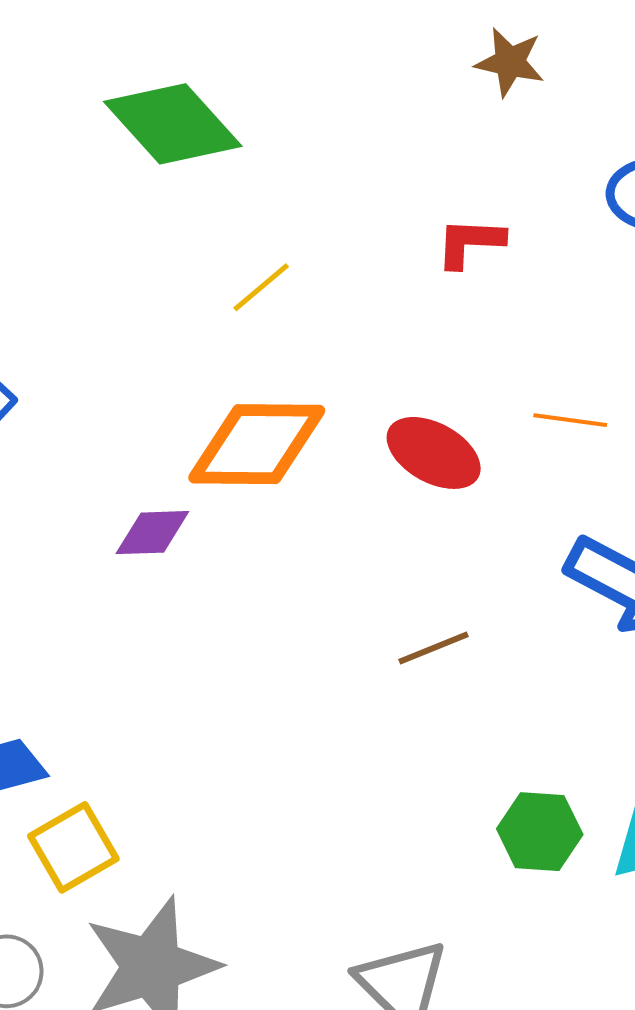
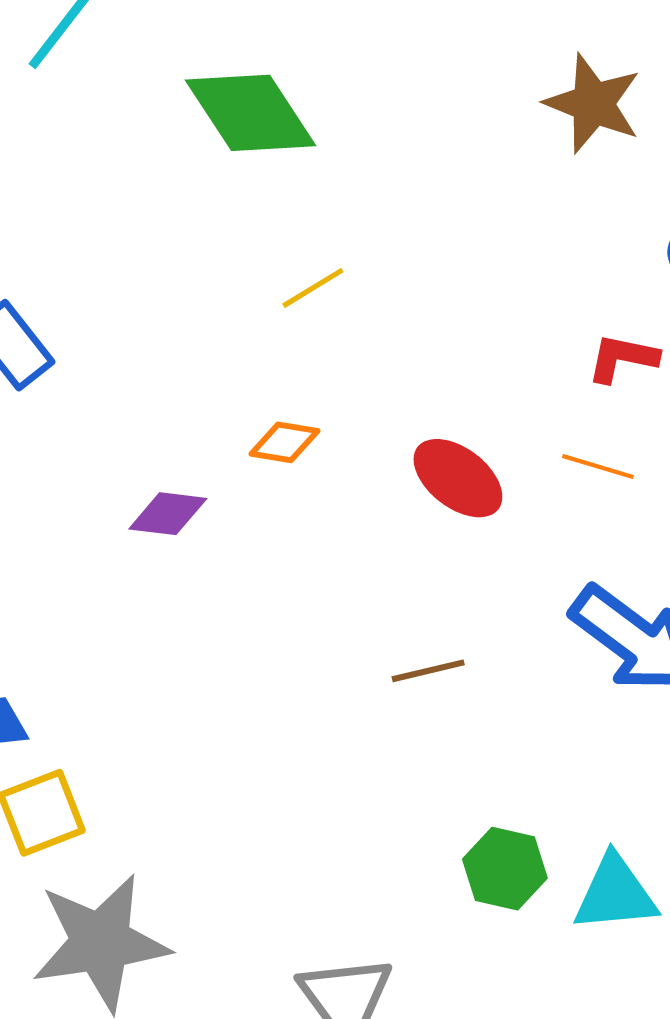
brown star: (510, 62) -> (593, 104), size x1.4
red L-shape: (470, 243) -> (623, 358), moved
orange diamond: (257, 444) -> (285, 442), size x0.5

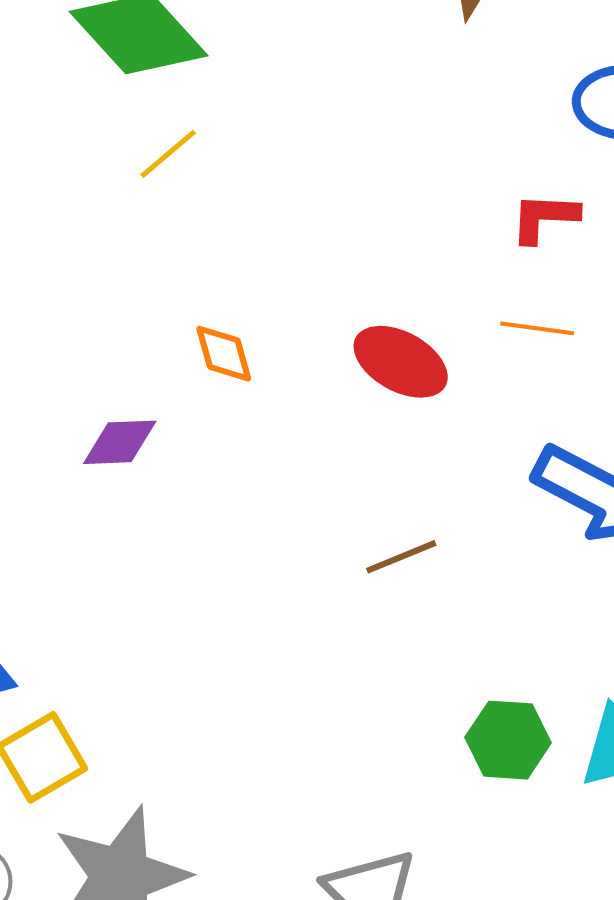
yellow line: (313, 288) -> (168, 154), moved
orange diamond: (285, 442) -> (224, 354), turned 74

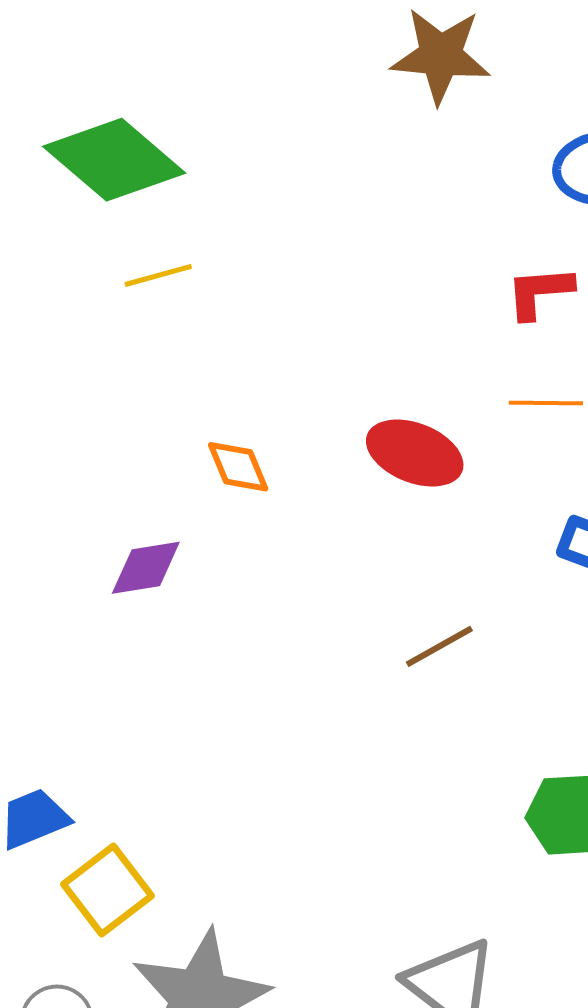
yellow line: (168, 154) -> (158, 275), turned 32

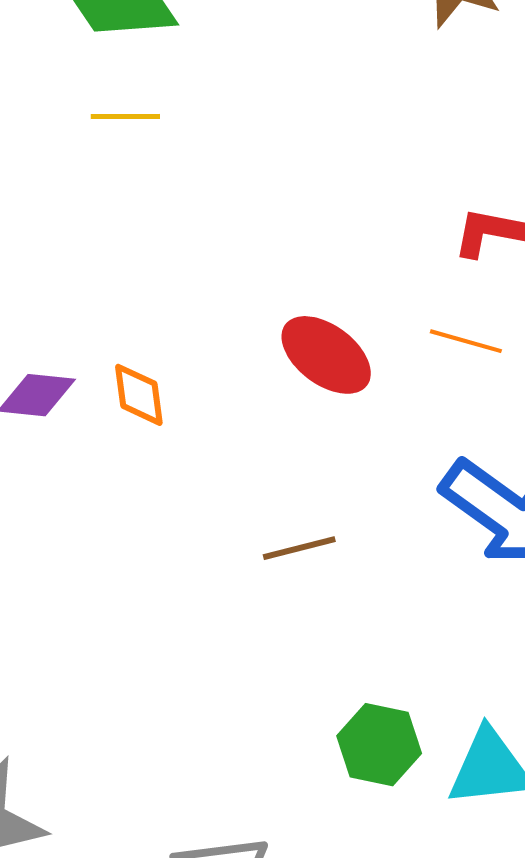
orange diamond: (238, 467) -> (139, 395), moved

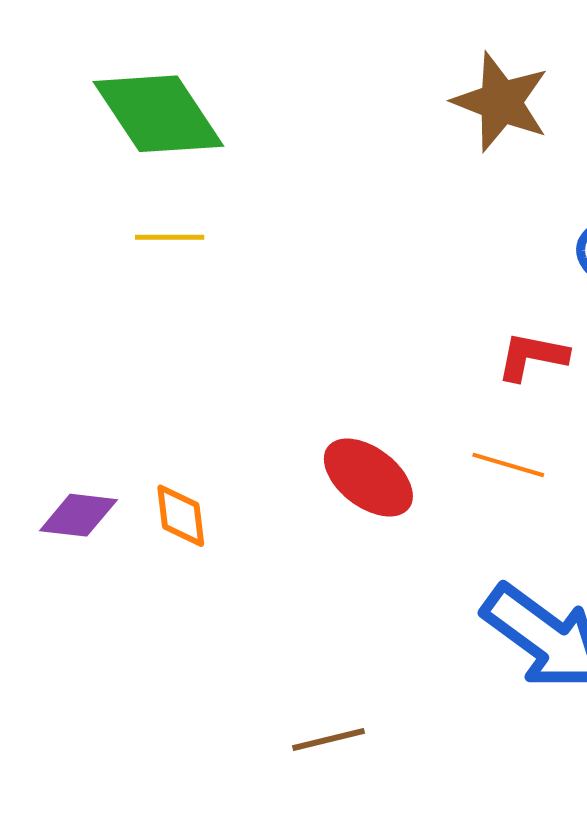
brown line: (299, 548) -> (328, 740), moved

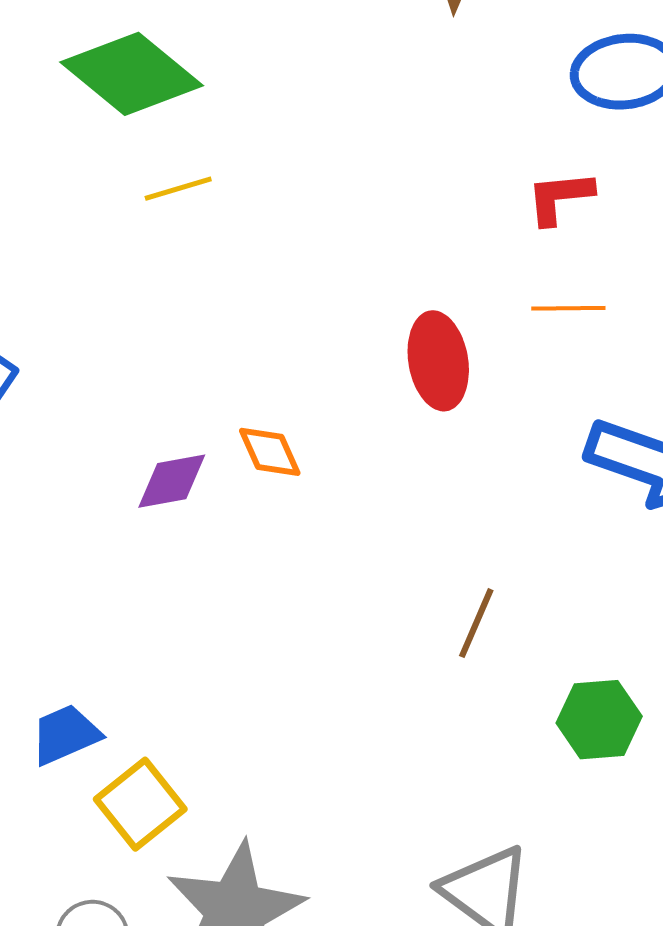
red ellipse: (368, 478) -> (438, 361), turned 60
brown line: (328, 740) -> (476, 623), turned -36

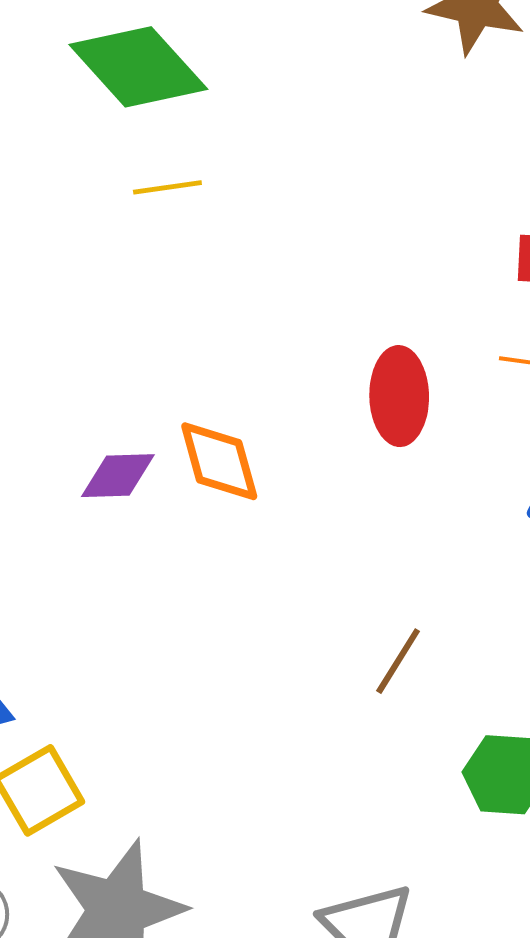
orange diamond: (270, 452) -> (219, 461), size x1.4

